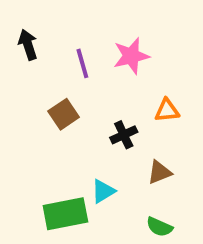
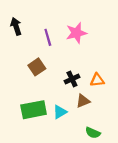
orange triangle: (167, 110) -> (97, 80), moved
brown triangle: (159, 172) -> (83, 101), moved
green rectangle: (65, 214) -> (34, 110), moved

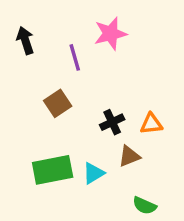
pink star: (76, 33) -> (110, 34), moved

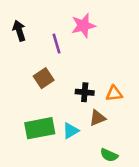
black cross: (112, 122) -> (85, 92), turned 30

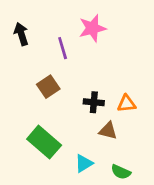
brown triangle: (97, 118) -> (108, 131), turned 36
green rectangle: (40, 128) -> (44, 142), turned 52
cyan triangle: (71, 131) -> (84, 163), moved

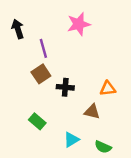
purple line: (63, 48) -> (43, 48), moved
black cross: (94, 102) -> (65, 87), moved
green rectangle: (44, 142) -> (37, 121), size x0.6

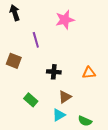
black arrow: (18, 29) -> (15, 13), moved
brown square: (41, 74) -> (14, 61), moved, turned -35
brown triangle: (92, 112) -> (65, 97), moved, turned -48

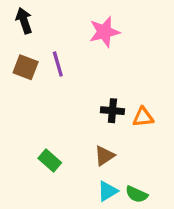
brown square: (14, 61) -> (26, 67), moved
black cross: (54, 72) -> (112, 111), moved
cyan triangle: (59, 115) -> (108, 191), moved

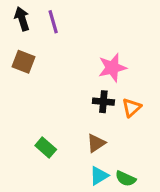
pink star: (104, 32) -> (112, 68), moved
purple line: (58, 64) -> (53, 22), moved
orange triangle: (143, 117) -> (132, 108), turned -36

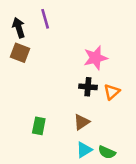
black arrow: (22, 19) -> (19, 28), moved
green rectangle: (46, 148) -> (39, 126), turned 60

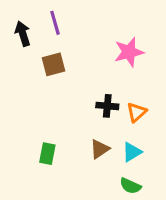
brown square: (20, 53) -> (54, 64), moved, turned -36
pink star: (95, 58) -> (129, 52), moved
cyan triangle: (84, 150) -> (132, 152), moved

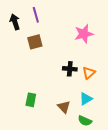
brown triangle: (100, 149) -> (64, 107), moved, turned -40

